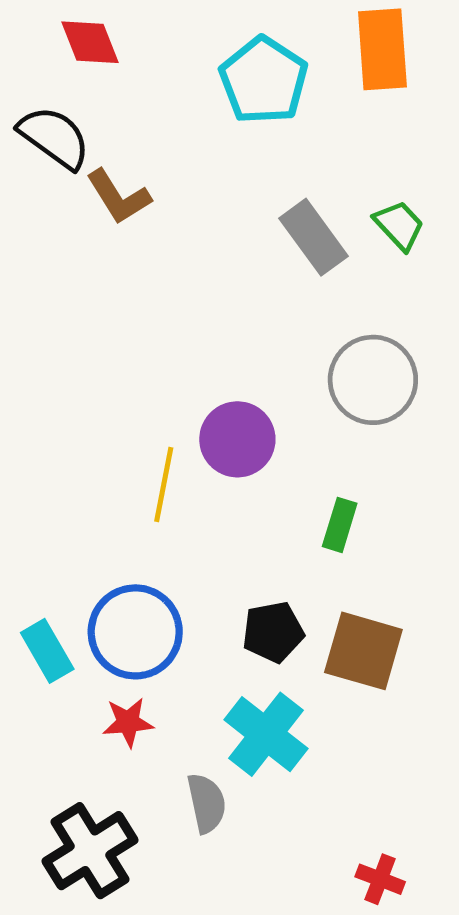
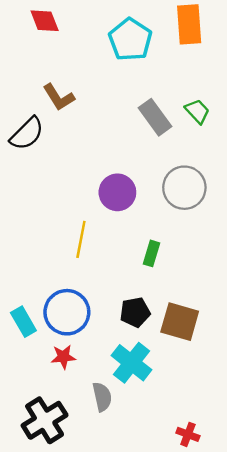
black semicircle: (54, 137) -> (27, 134), moved, turned 99
purple circle: (237, 439) -> (117, 192), moved
green rectangle: (340, 525) -> (151, 253), moved

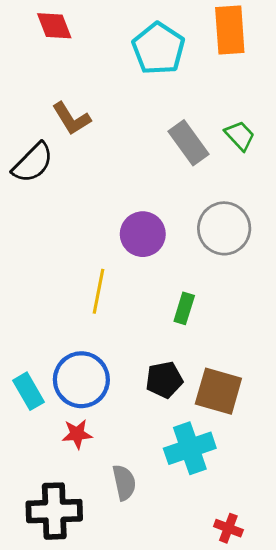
cyan cross: (132, 363) -> (190, 448), moved, turned 33
black cross: (45, 420) -> (54, 511), turned 30

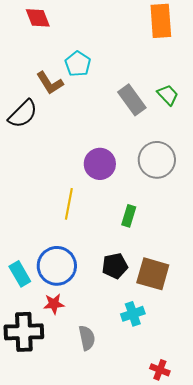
cyan pentagon: (158, 49) -> (78, 64), moved, size x0.7
cyan cross: (190, 448) -> (133, 314), size x0.7
black cross: (54, 511) -> (24, 332), moved

